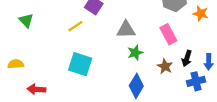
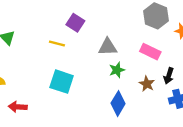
yellow line: (75, 26) -> (57, 44), turned 49
pink rectangle: (168, 34) -> (150, 52), turned -36

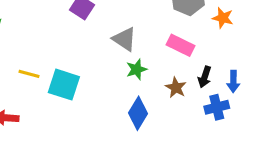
yellow line: (57, 44) -> (29, 74), moved
gray triangle: (108, 47) -> (124, 39), turned 36

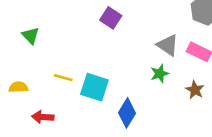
gray triangle: (124, 39) -> (168, 45), moved
blue diamond: (138, 113) -> (127, 113), moved

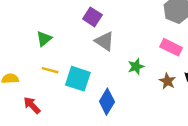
green triangle: (31, 36) -> (44, 39), moved, turned 35
gray triangle: (168, 45) -> (105, 41), moved
red arrow: (43, 117) -> (32, 105), turned 42

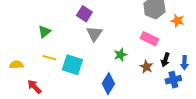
gray triangle: (105, 41) -> (94, 34), turned 30
blue diamond: (107, 102) -> (108, 84), moved

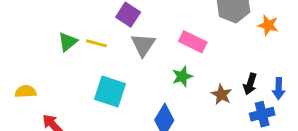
pink rectangle: (149, 39) -> (193, 42), moved
yellow line: (49, 58) -> (96, 43), moved

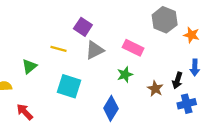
green triangle: (68, 42) -> (29, 66), moved
gray triangle: (143, 45) -> (95, 50), turned 30
blue arrow: (279, 88) -> (195, 68), moved

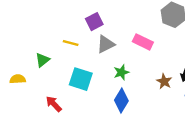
purple square: (83, 27) -> (94, 22), turned 30
green star: (125, 75) -> (121, 72), moved
red arrow: (25, 112) -> (54, 104), moved

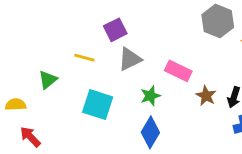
pink rectangle: (143, 42) -> (178, 71), moved
brown star: (164, 81) -> (206, 96), moved
red arrow: (54, 104) -> (30, 137), moved

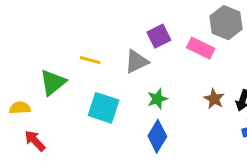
purple square: (115, 30) -> (159, 36), moved
pink rectangle: (178, 71) -> (201, 48), moved
green triangle: (48, 80) -> (53, 82), size x1.4

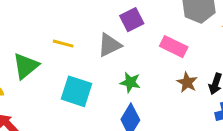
pink rectangle: (201, 48) -> (174, 47), moved
green star: (157, 99) -> (130, 82), turned 30

